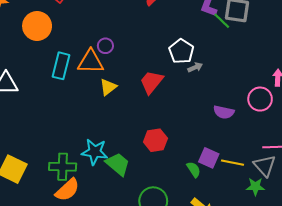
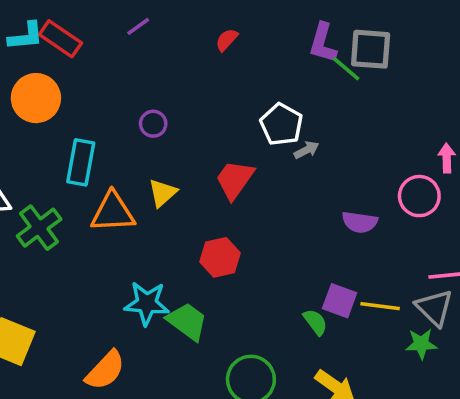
orange triangle: (91, 62) -> (113, 212), moved
red hexagon: (155, 140) -> (220, 257), moved
green cross: (63, 167) -> (39, 228), moved, turned -35

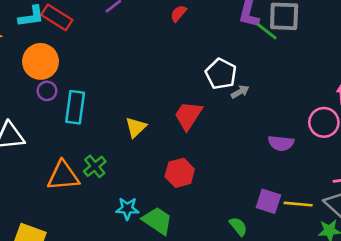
purple circle: (153, 124) -> (47, 91), moved
orange triangle: (113, 212) -> (63, 176), moved
green cross: (39, 228) -> (95, 166), moved, size x0.7
cyan star: (147, 303) -> (127, 209), size x0.7
green semicircle: (315, 322) -> (238, 226), moved

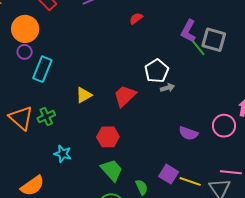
orange triangle: (63, 176) -> (21, 118), turned 32
green trapezoid: (157, 221) -> (112, 170), moved

